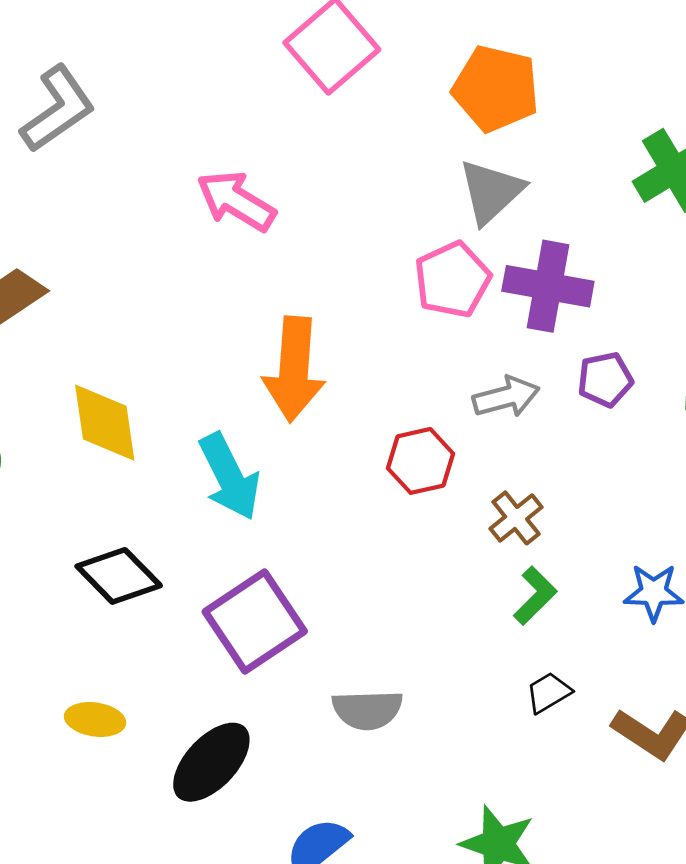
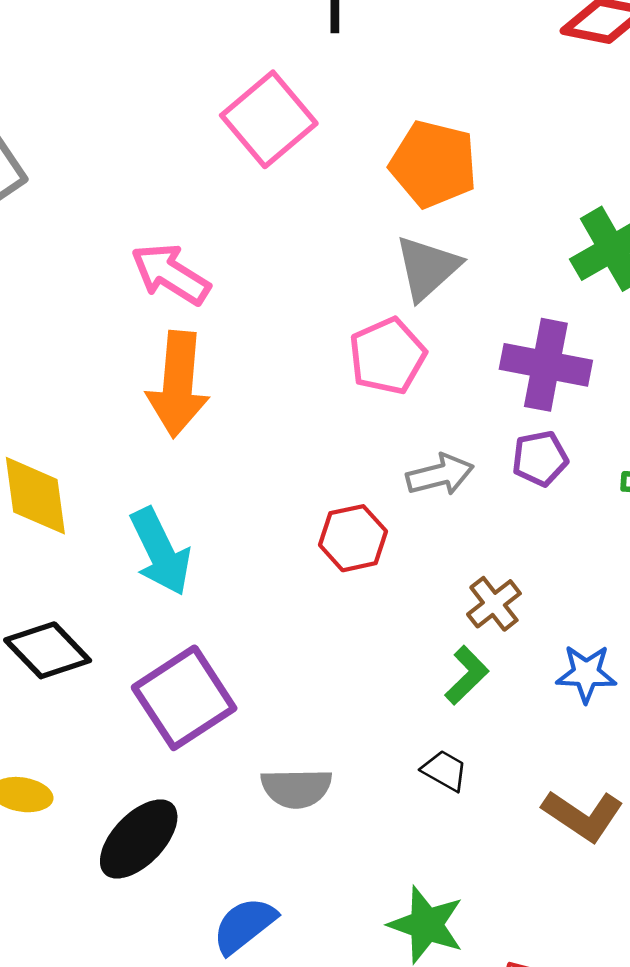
purple cross: (548, 286) -> (546, 365), moved
orange arrow: (294, 369) -> (178, 384), moved
brown cross: (516, 518) -> (494, 604), moved
black trapezoid: (548, 693) -> (445, 771), moved, turned 60

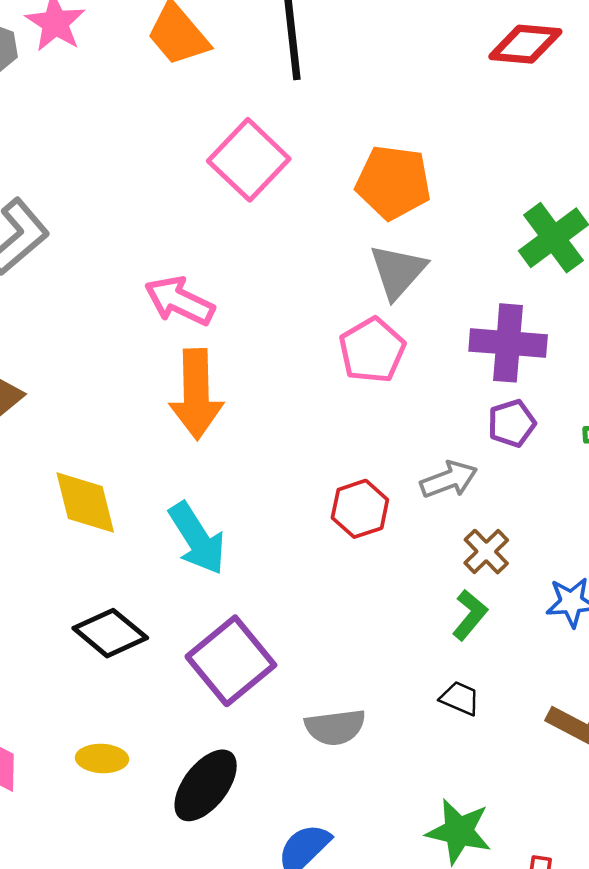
gray arrow: (440, 475) -> (449, 480), moved

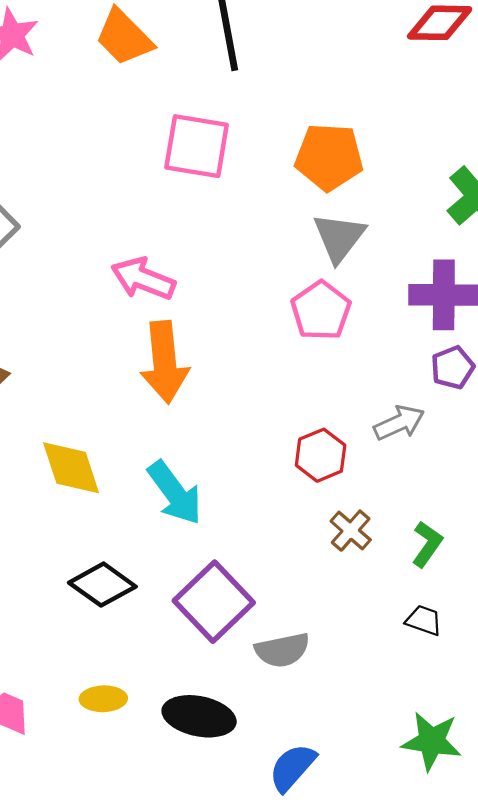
pink square: (249, 160) -> (197, 146), turned -30
brown cross: (486, 552) -> (351, 531), moved
gray semicircle: (335, 727) -> (282, 650), moved
black ellipse: (206, 785) -> (199, 716), turned 68

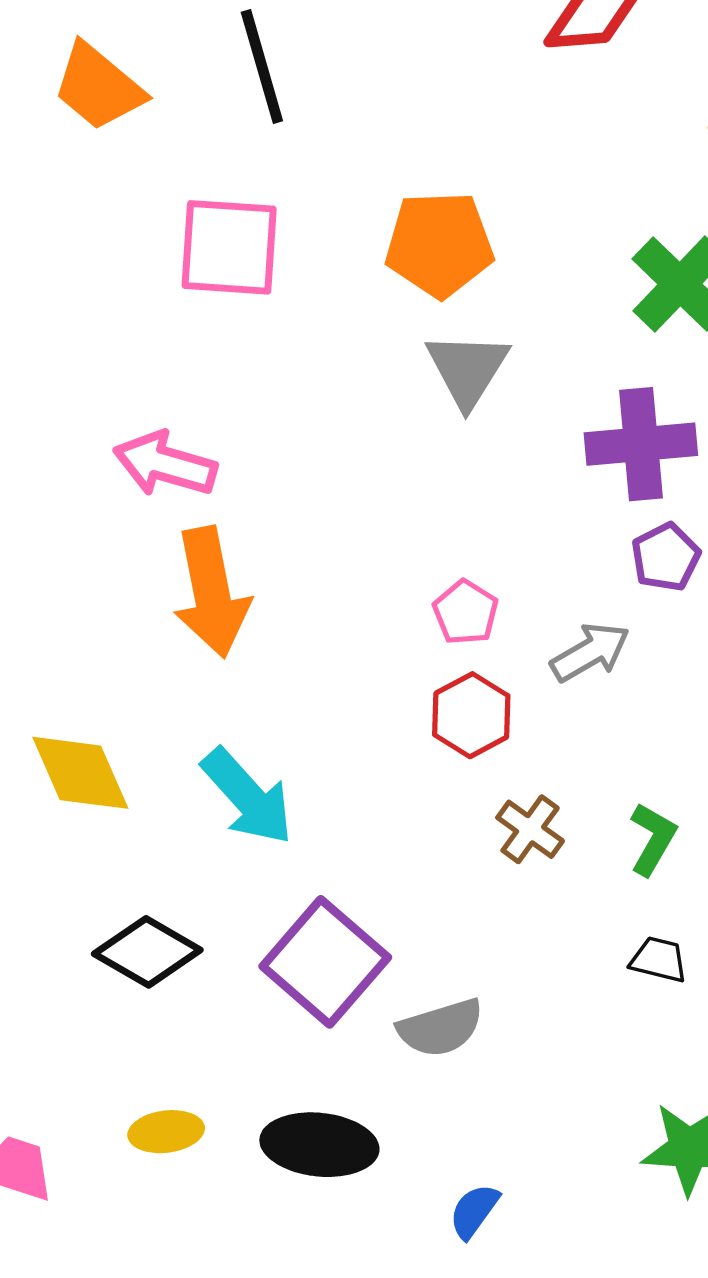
pink pentagon: (321, 311) -> (466, 612), moved, size x0.7
blue semicircle: (292, 767) -> (474, 1211), size x0.7

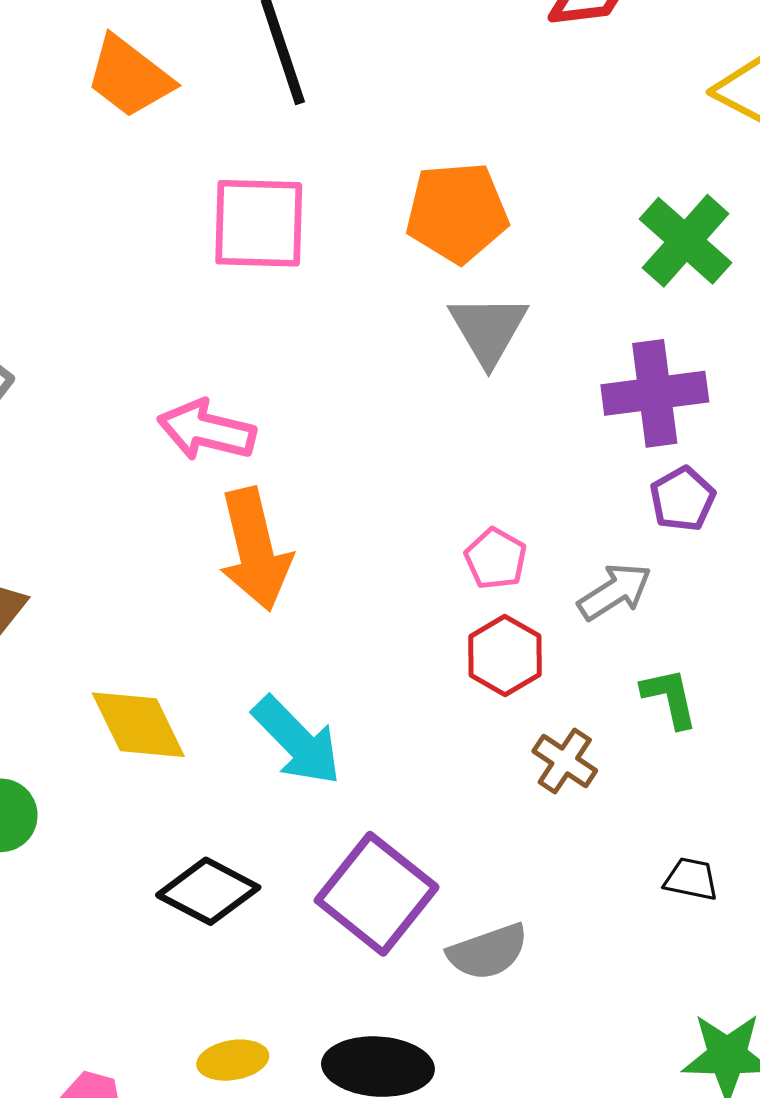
green L-shape: (653, 839) -> (670, 698), moved, turned -40

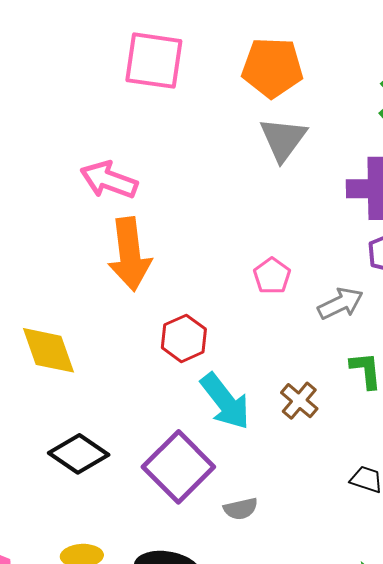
red hexagon: (505, 656) -> (184, 338), moved
cyan arrow: (297, 741) -> (225, 401), moved
gray semicircle: (488, 952) -> (241, 509), size x0.7

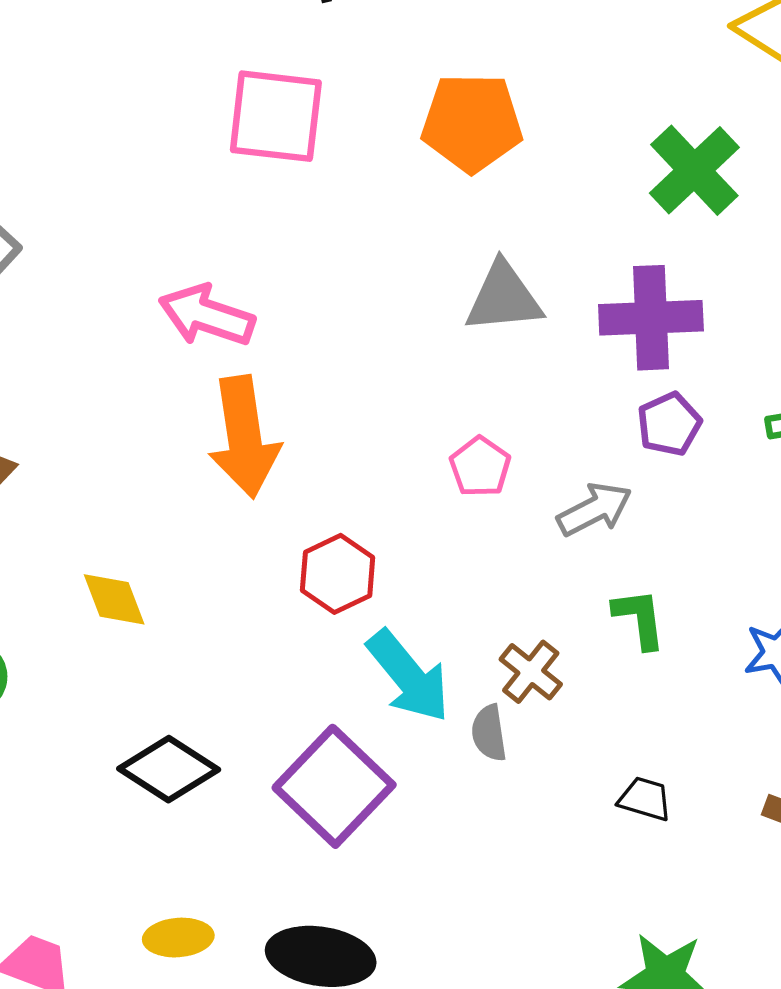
gray triangle: (283, 139) -> (504, 298), moved, turned 50
yellow diamond: (48, 350) -> (114, 599), size x0.7
gray semicircle: (241, 509) -> (489, 733), moved, turned 96

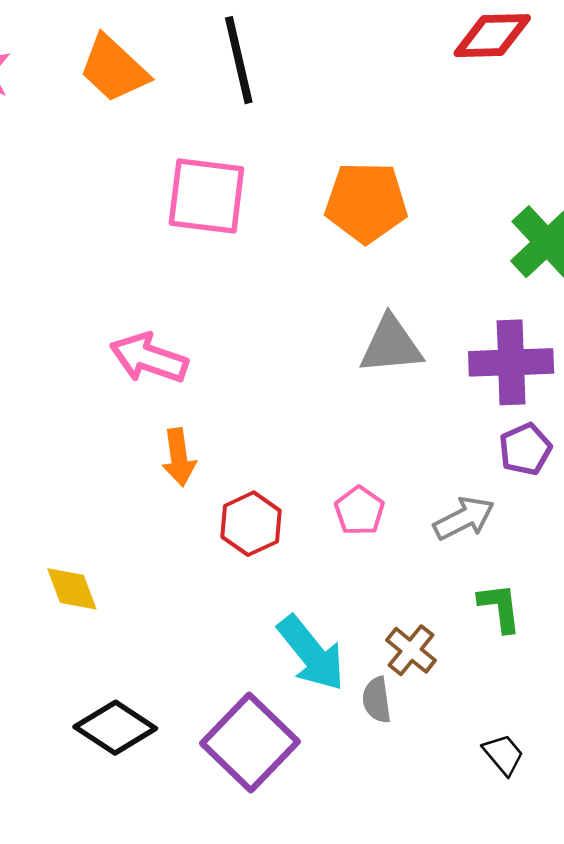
orange arrow: (244, 437) -> (179, 457), size x0.6
pink pentagon: (480, 467) -> (359, 511), moved
red hexagon: (338, 574) -> (251, 524), moved
black trapezoid: (645, 799) -> (503, 755), turned 33

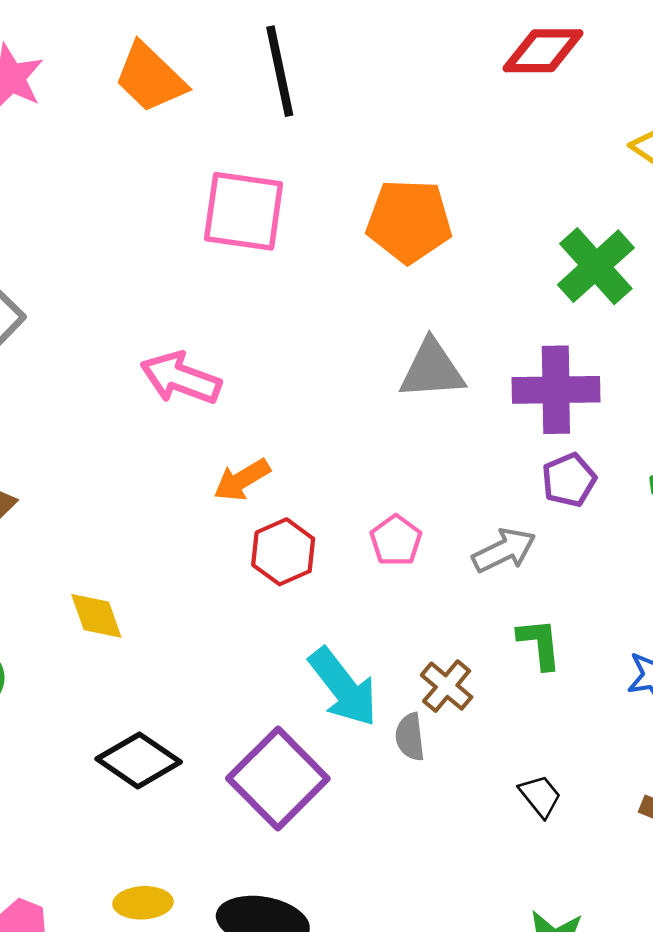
orange arrow: (179, 457) -> (242, 480), moved, turned 66

